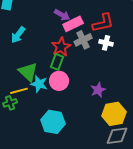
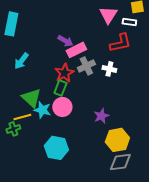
red L-shape: (103, 23) -> (120, 43), moved

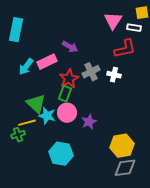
pink rectangle: (76, 50) -> (47, 62), moved
purple star: (101, 116) -> (89, 122), moved

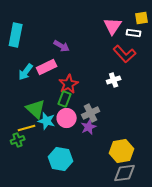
purple arrow: (70, 47) -> (62, 46), moved
red L-shape: (125, 49) -> (125, 54), turned 60
gray cross: (91, 72) -> (91, 113), moved
white cross: (114, 75) -> (114, 80), turned -32

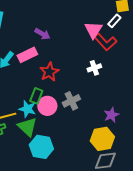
pink triangle: (113, 26) -> (93, 30), moved
white rectangle: (134, 33) -> (114, 21), turned -56
green rectangle: (65, 99) -> (36, 96), moved
green triangle: (36, 109) -> (27, 127), moved
purple star: (89, 127) -> (111, 115), moved

